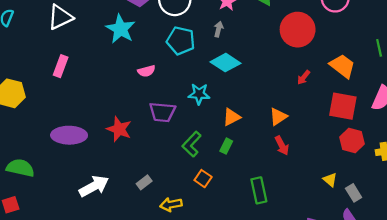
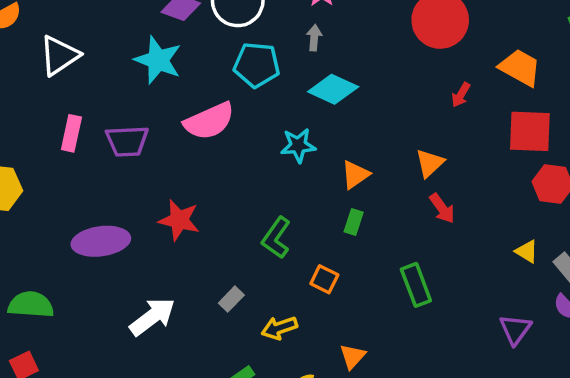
pink semicircle: (146, 71) -> (209, 121), size x1.8
purple trapezoid: (162, 112) -> (127, 141), moved
green L-shape: (192, 144) -> (276, 238), moved

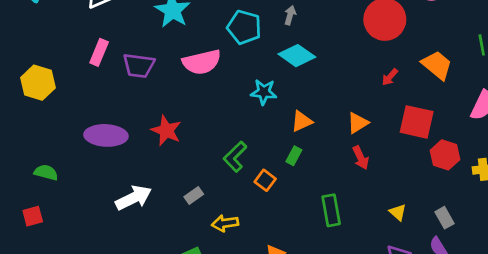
red square: (530, 131) -> (417, 122), moved
yellow triangle: (527, 251) -> (398, 212), moved
orange square: (324, 279) -> (265, 180), moved
green semicircle: (31, 305) -> (46, 172), size x0.7

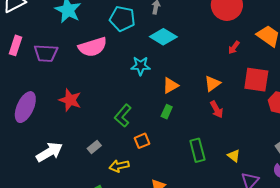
purple ellipse: (106, 135) -> (25, 107), turned -64
orange square: (265, 180) -> (142, 141), moved, turned 35
yellow triangle: (398, 212) -> (234, 156), moved

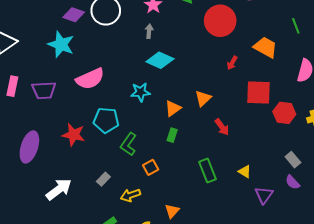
cyan pentagon: (122, 19) -> (106, 120), moved
orange triangle: (212, 84) -> (203, 98), moved

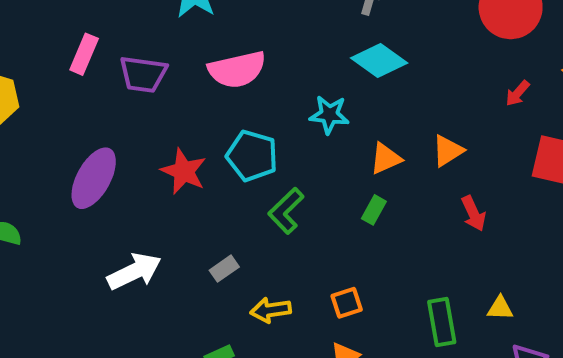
orange square: (151, 167) -> (347, 303), moved
green rectangle: (208, 170) -> (442, 322), moved
yellow triangle: (245, 172) -> (500, 308), turned -40

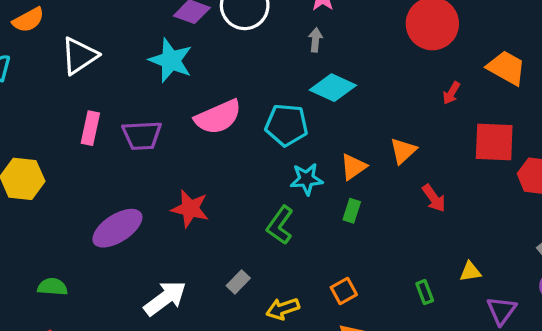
cyan star: (329, 115) -> (307, 179), moved
cyan pentagon: (252, 156) -> (287, 125), moved
purple ellipse: (94, 178) -> (117, 228), turned 39
green rectangle: (442, 322) -> (425, 292), size x0.6

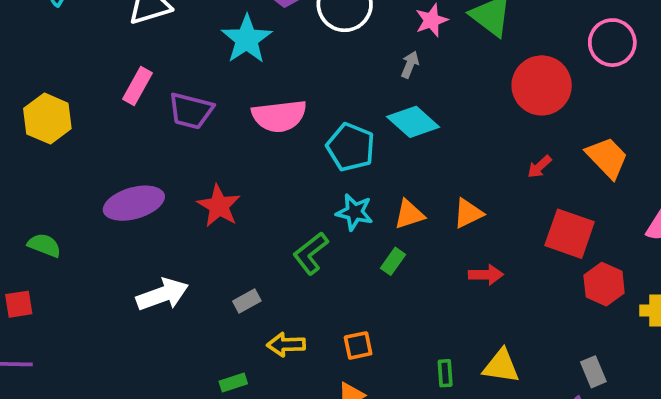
red arrow: (434, 198) -> (486, 275), turned -72
yellow triangle: (470, 272) -> (501, 366), size x1.5

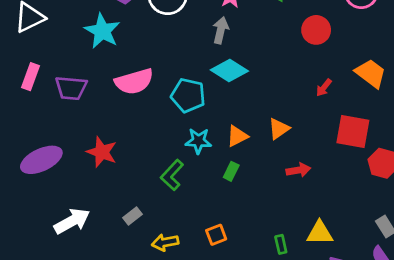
gray arrow: (410, 65) -> (221, 30), size x1.4
red circle: (542, 85) -> (316, 30), size x0.7

